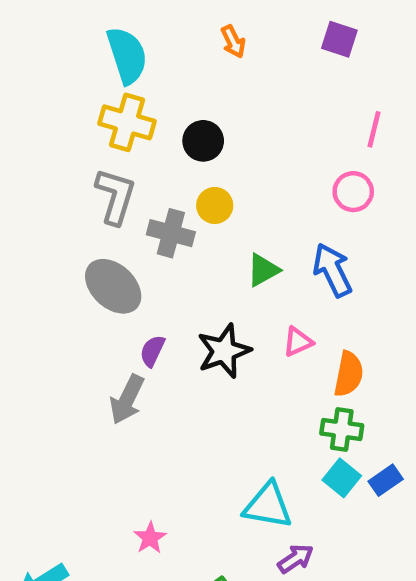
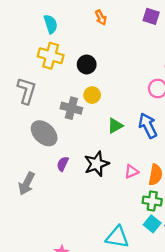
cyan semicircle: (127, 55) -> (51, 24), size x0.7
gray L-shape: (115, 196) -> (27, 91), moved
pink triangle: (298, 342) -> (131, 172), moved
gray arrow: (127, 399) -> (27, 184), moved

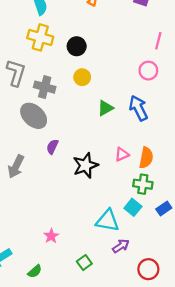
gray cross: (71, 108) -> (45, 87), moved
black star: (97, 164) -> (85, 165), moved
cyan square: (152, 224) -> (133, 207), moved

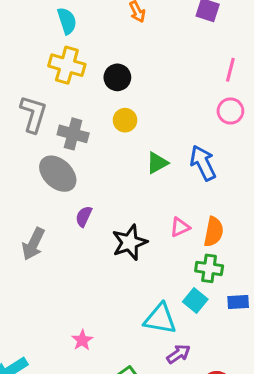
pink circle: (148, 71) -> (230, 111), moved
blue rectangle: (164, 208) -> (238, 302), turned 32

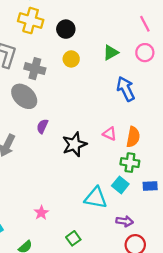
pink line: (230, 70) -> (145, 24), turned -42
green triangle: (157, 163) -> (111, 53), moved
pink triangle: (180, 227) -> (110, 134), turned 48
purple arrow: (178, 354) -> (125, 221), moved, turned 42

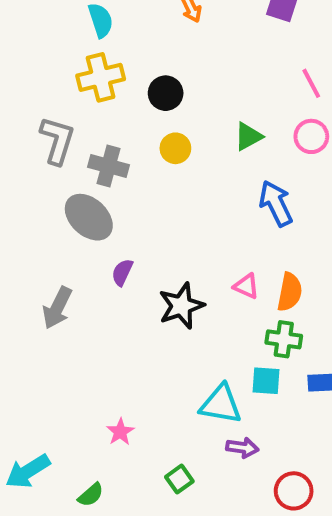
yellow cross: (31, 21) -> (101, 77), turned -30
cyan square: (120, 185) -> (266, 381), turned -35
purple arrow: (125, 221) -> (242, 448), moved

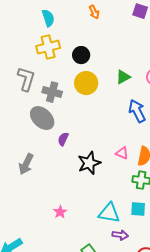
yellow circle: (175, 148) -> (86, 83), size x1.5
purple semicircle: (122, 272) -> (63, 139), moved
cyan square: (266, 381) -> (138, 209), moved
pink star: (120, 432) -> (60, 212), moved

